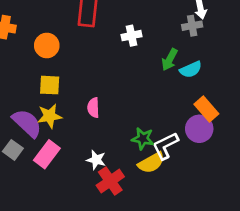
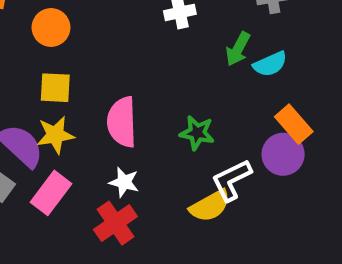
pink semicircle: (93, 108) -> (122, 122), size x1.6
green star: (143, 139) -> (197, 133), moved
white star: (96, 160) -> (124, 182), moved
red cross: (110, 181) -> (115, 223), moved

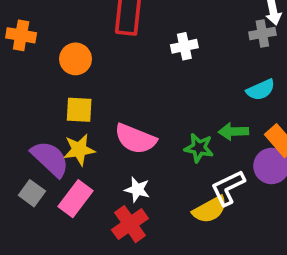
green arrow: (238, 49) -> (233, 132), moved, turned 60
pink semicircle: (122, 122) -> (135, 139), turned -66

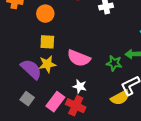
gray square: (32, 193) -> (27, 99), moved
pink rectangle: (76, 199) -> (55, 102), moved
red cross: (130, 224) -> (76, 106), turned -30

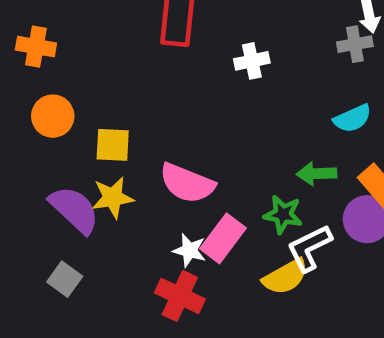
orange circle: (45, 14) -> (53, 116), moved
green star: (114, 63) -> (283, 214), moved
pink rectangle: (55, 102) -> (223, 238), moved

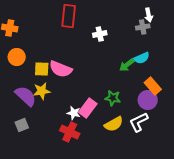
green arrow: (317, 174) -> (127, 65), moved, turned -35
pink semicircle: (187, 183) -> (61, 69), moved
white L-shape: (309, 248) -> (139, 122), moved
gray square: (65, 279) -> (22, 125), turned 32

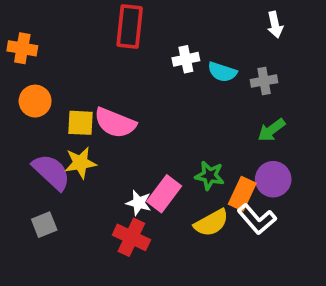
gray cross: (143, 27) -> (264, 81), moved
cyan semicircle: (142, 58) -> (222, 72), moved, turned 42
green arrow: (127, 65) -> (271, 130), moved
orange rectangle: (153, 86) -> (242, 194), moved, turned 66
white L-shape: (139, 122) -> (257, 219), turned -105

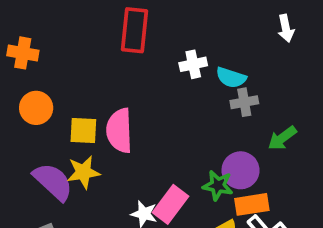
gray cross: (264, 81) -> (244, 102), moved
pink semicircle: (115, 123) -> (119, 131), turned 66
purple circle: (273, 179) -> (241, 170), moved
orange rectangle: (242, 194) -> (252, 204), turned 56

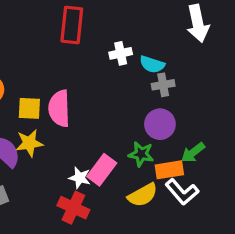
white arrow: (286, 28) -> (198, 23), size x1.6
green arrow: (282, 138) -> (193, 153), moved
purple circle: (241, 170) -> (160, 124), moved

